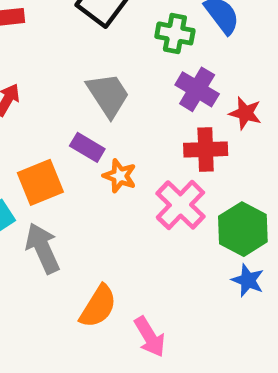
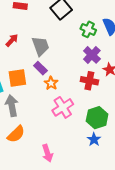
gray trapezoid: (108, 95) -> (40, 46), moved
pink cross: (180, 205) -> (63, 107), moved
orange semicircle: (98, 306) -> (16, 134), moved

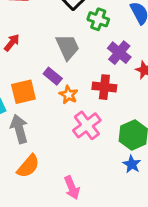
green cross: (88, 29) -> (98, 19), moved
gray trapezoid: (40, 46) -> (68, 47), moved
red cross: (89, 81) -> (104, 87), moved

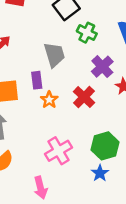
purple rectangle: (53, 76) -> (37, 80), turned 36
red cross: (104, 87) -> (84, 97), turned 30
pink cross: (87, 125) -> (58, 151), moved

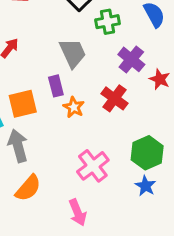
green cross: (87, 33) -> (108, 22), turned -30

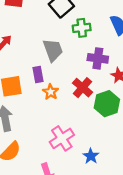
purple cross: (131, 59) -> (98, 58), turned -36
green hexagon: (147, 153) -> (107, 104), moved
blue star: (145, 186) -> (91, 156), moved

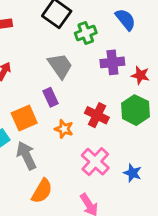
red cross: (82, 88) -> (97, 115), moved
orange star: (51, 92) -> (64, 129), moved

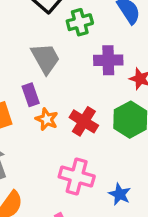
orange star: (64, 129) -> (47, 119), moved
pink cross: (95, 162) -> (77, 176), turned -32

